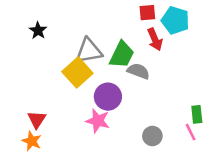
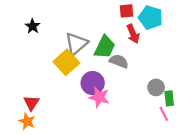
gray triangle: (89, 51) -> (76, 44), turned -30
pink star: (98, 121) -> (99, 97), moved
gray circle: (152, 136) -> (156, 87), moved

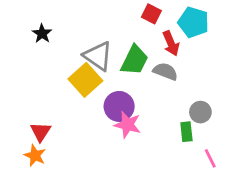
red square: (127, 11) -> (151, 14), moved, turned 32
gray triangle: (76, 44) -> (98, 56), turned -45
gray semicircle: (119, 61) -> (165, 71), moved
green rectangle: (169, 98) -> (186, 132), moved
pink line: (164, 114) -> (210, 158), moved

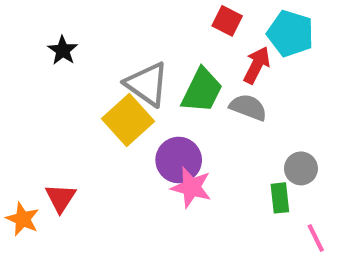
red arrow: (171, 43) -> (257, 65), turned -130
orange star: (35, 156) -> (23, 219), moved

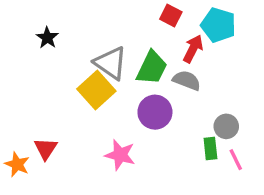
purple circle: (179, 160) -> (155, 112), moved
pink star: (191, 187) -> (120, 155), moved
pink line: (316, 238) -> (236, 160), moved

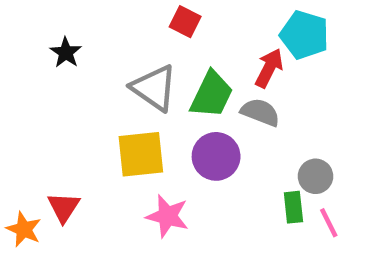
red square: (171, 15) -> (185, 22), moved
yellow square: (96, 90) -> (141, 154), moved, turned 36

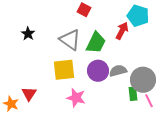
black star: (66, 53) -> (28, 34), moved
gray semicircle: (260, 112) -> (118, 71), moved, turned -36
gray circle: (316, 176) -> (143, 80), size x1.6

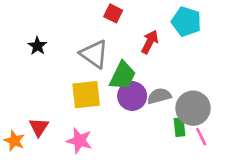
red arrow: (122, 31) -> (150, 42), moved
green trapezoid: (96, 43) -> (123, 76), moved
pink star: (76, 98) -> (79, 141), moved

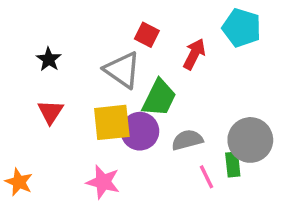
red square: (113, 13) -> (147, 35), moved
purple circle: (132, 96) -> (140, 131), moved
gray semicircle: (159, 96) -> (187, 140), moved
red triangle: (39, 127) -> (50, 112), moved
pink line: (201, 137) -> (206, 177), moved

